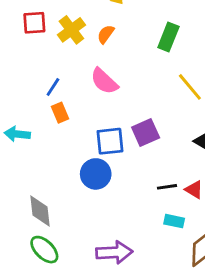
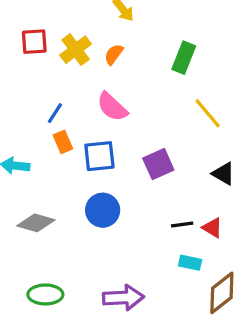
blue square: (110, 141) -> (99, 156), moved
gray diamond: (40, 211) -> (36, 223), moved, turned -68
green ellipse: (44, 250) -> (45, 294), turned -44

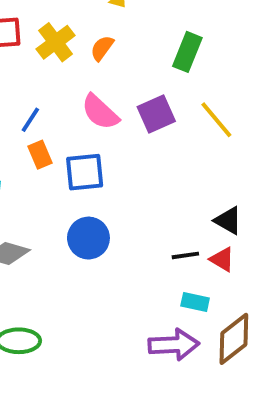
purple square: (158, 164) -> (156, 114), moved
black triangle: (223, 174) -> (228, 221), moved
purple arrow: (123, 298) -> (174, 345), moved

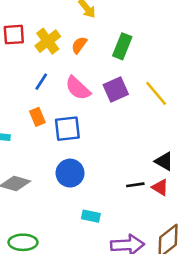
green rectangle: (187, 52) -> (122, 46), moved
blue line: (30, 120) -> (41, 82), moved
cyan rectangle: (195, 302) -> (91, 216), moved

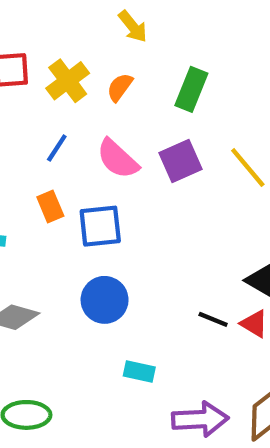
black line: (135, 185) -> (213, 319), turned 30

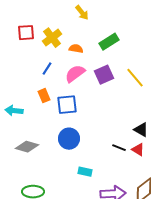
orange semicircle: (120, 87) -> (76, 49), moved, turned 64
green rectangle: (191, 89) -> (109, 42), turned 36
pink semicircle: (118, 159) -> (75, 74), turned 100

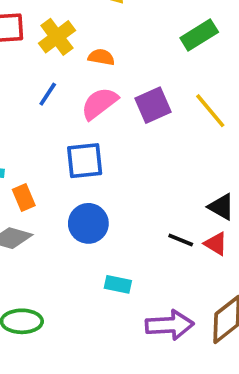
green rectangle: (109, 42) -> (199, 35), moved
orange rectangle: (44, 96) -> (24, 198), moved

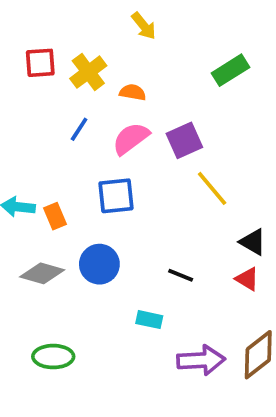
yellow line: (210, 111) -> (212, 188), moved
orange rectangle: (24, 198) -> (55, 216), moved
blue circle: (88, 223) -> (99, 264), moved
black line: (181, 240) -> (181, 275), moved

